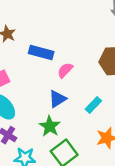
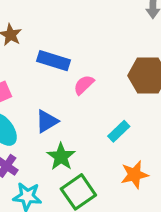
blue triangle: (57, 99) -> (47, 121), moved

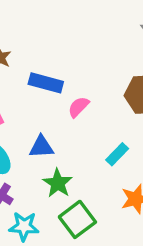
blue triangle: (47, 121) -> (41, 147), turned 30

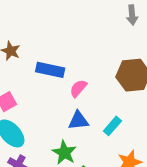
blue triangle: (41, 147) -> (78, 121), moved

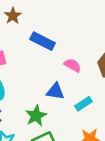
pink semicircle: (78, 88) -> (72, 65), moved, turned 63

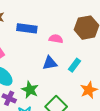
green star: (36, 116) -> (30, 90), moved

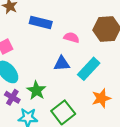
cyan rectangle: (75, 65) -> (89, 69), size x1.5

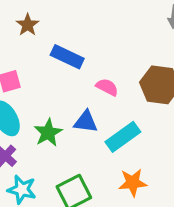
green star: (36, 90) -> (48, 133), moved

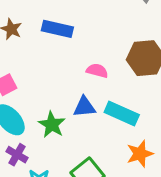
blue rectangle: (67, 57) -> (57, 29), moved
cyan rectangle: (123, 137) -> (122, 114), turned 72

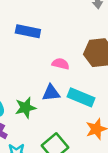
green star: (52, 125) -> (25, 108), turned 30

